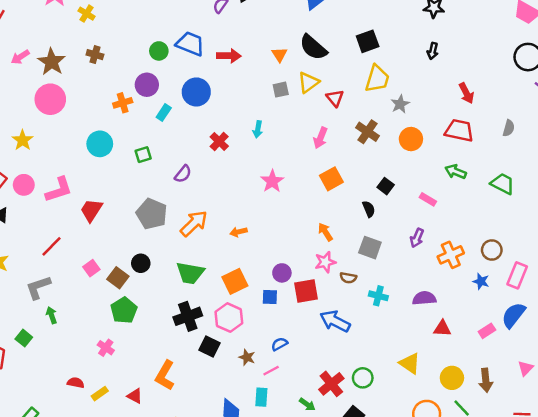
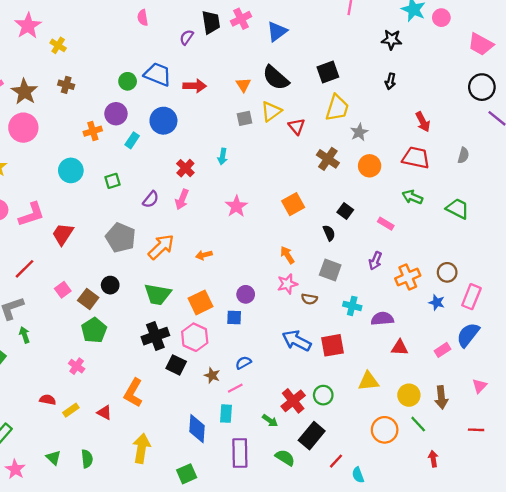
pink arrow: (320, 138) -> (182, 199), moved
red square: (306, 291) -> (333, 345), moved
cyan cross: (378, 296) -> (352, 306), moved
yellow triangle: (410, 363) -> (368, 381), turned -40

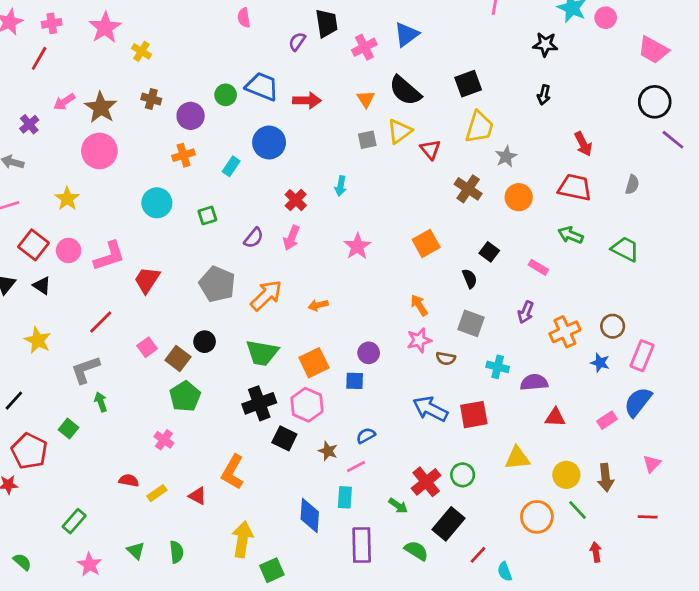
pink cross: (241, 19) -> (364, 47), moved
purple circle: (116, 114) -> (191, 116), moved
green square: (187, 474) -> (272, 570), moved

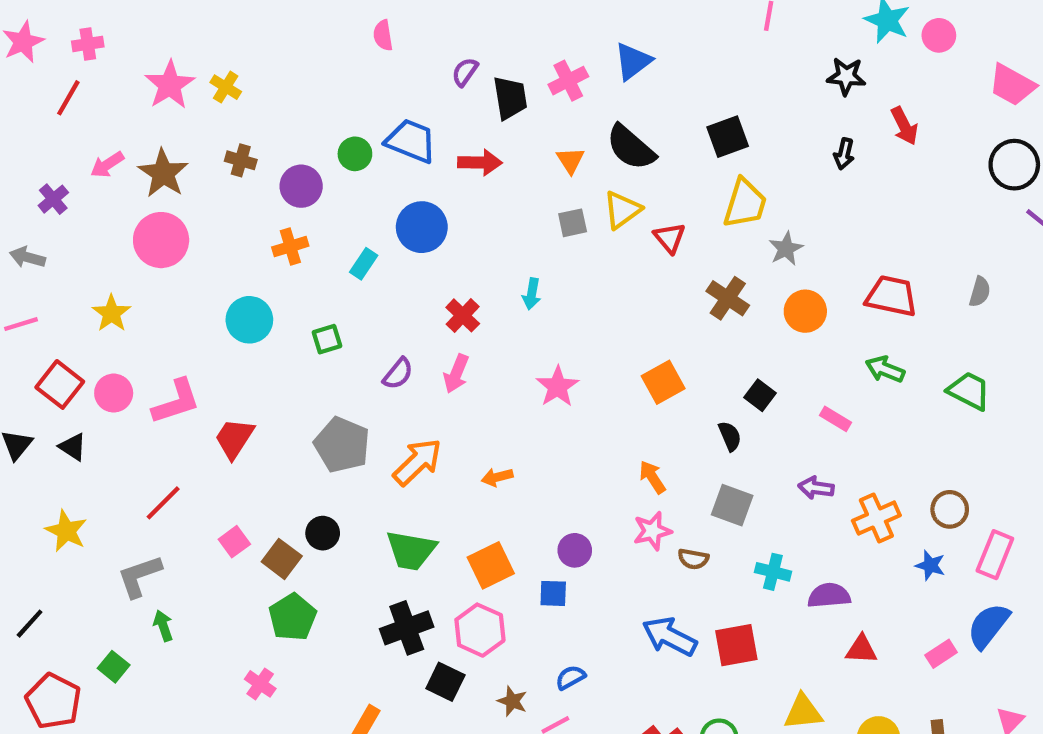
black trapezoid: (327, 23) -> (510, 98), moved
pink star: (105, 28) -> (170, 85), moved
red arrow: (583, 144) -> (904, 126), moved
purple arrow: (526, 312) -> (816, 488), turned 75

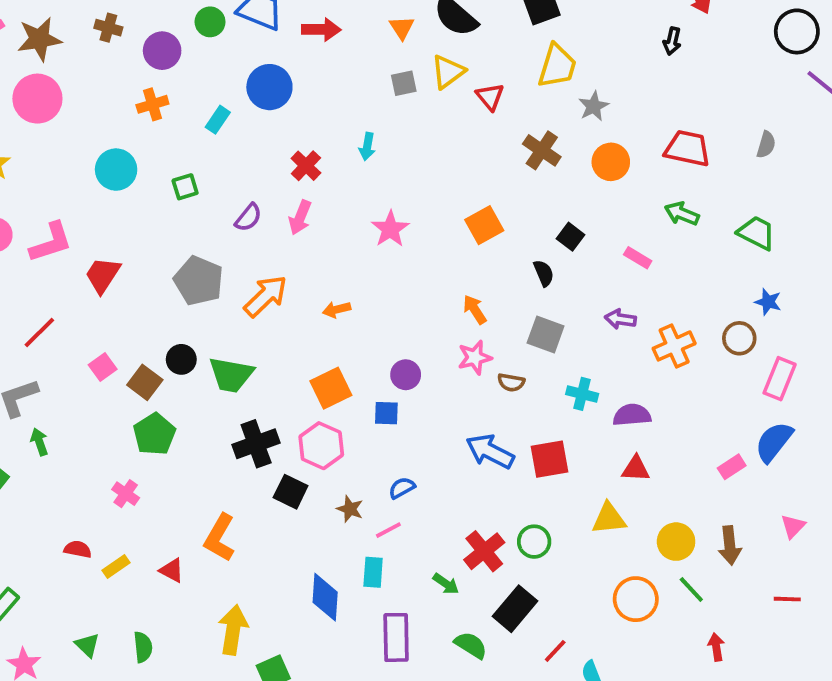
black arrow: (844, 154) -> (672, 41), moved
brown star: (163, 173) -> (39, 39), turned 30
green trapezoid: (411, 550) -> (231, 375), moved
blue star: (930, 565) -> (768, 302), moved
red triangle: (861, 649) -> (636, 469), moved

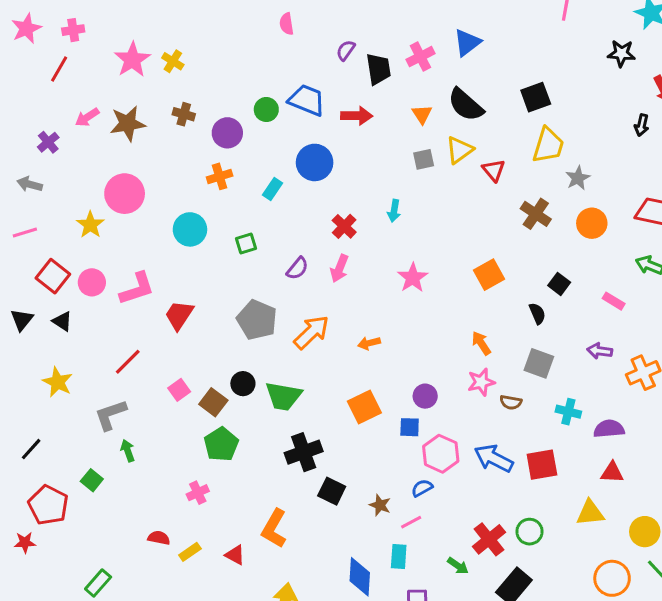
pink circle: (37, 99) -> (125, 194), moved
pink hexagon: (321, 446) -> (441, 454), moved
pink cross: (126, 494) -> (198, 493), turned 30

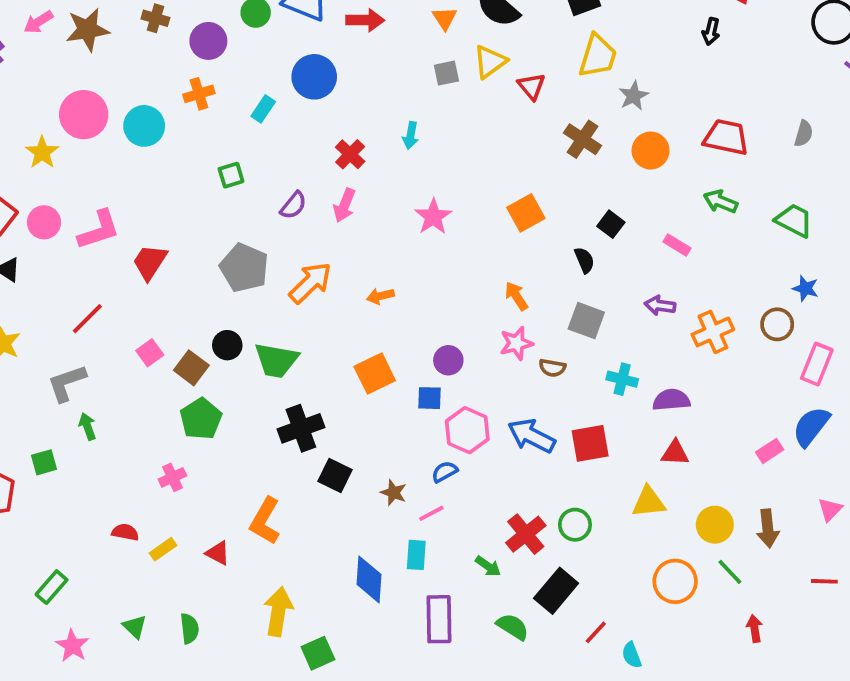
cyan circle: (190, 229) -> (144, 126), moved
green square: (92, 480) -> (44, 462), turned 35

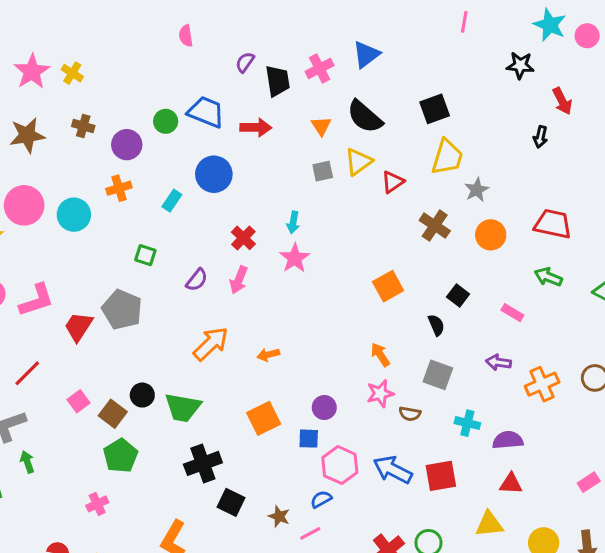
red triangle: (531, 86) -> (393, 182), turned 35
green square: (231, 175) -> (145, 255), turned 35
pink star: (433, 217) -> (295, 258), moved
gray pentagon: (244, 268) -> (122, 310), moved

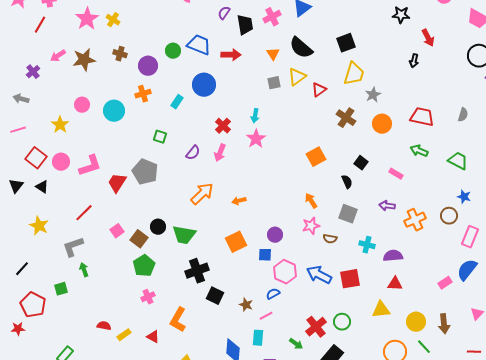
pink circle: (24, 205) -> (82, 105), size x0.6
pink cross: (97, 504) -> (148, 297), moved

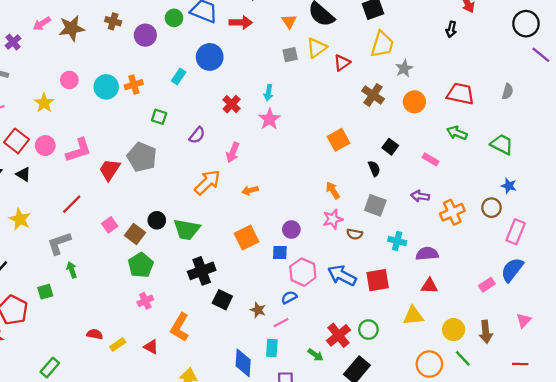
orange cross: (143, 94) -> (134, 85), moved
pink arrow: (220, 153) -> (233, 152), moved

